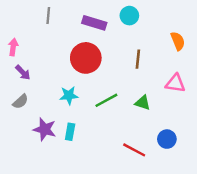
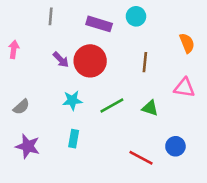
purple arrow: (23, 72) -> (61, 60), moved
purple star: (45, 129) -> (28, 146), moved

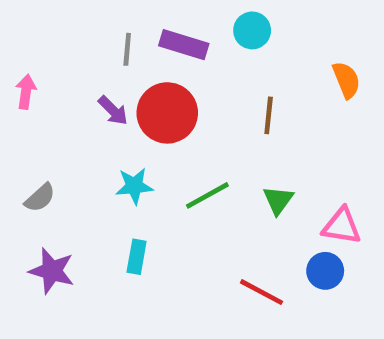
gray line: (51, 16) -> (127, 49), moved
pink triangle: (184, 88) -> (342, 226), moved
green triangle: (150, 108) -> (278, 200), turned 48

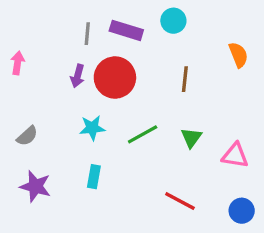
purple arrow: (113, 111) -> (78, 76), turned 60
blue circle: (325, 271) -> (242, 211), moved

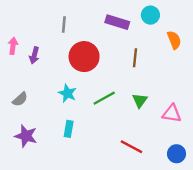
cyan circle: (173, 21) -> (150, 15), moved
purple rectangle: (126, 30) -> (117, 22), moved
purple arrow: (78, 76) -> (34, 55), moved
cyan star: (92, 128) -> (67, 93), turned 30

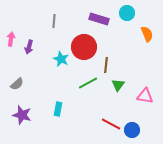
red circle: (84, 57) -> (84, 47), moved
brown line: (135, 58) -> (106, 65), moved
cyan star: (67, 93) -> (61, 59), moved
blue circle: (177, 154) -> (132, 130), moved

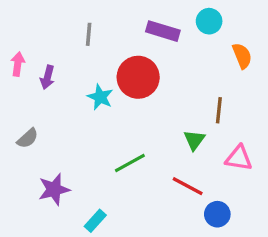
brown line: (106, 65) -> (219, 110), moved
green line: (88, 83) -> (130, 163), moved
cyan rectangle: (58, 109) -> (95, 221), moved, turned 32
purple star: (22, 115) -> (54, 189), moved, turned -30
red line: (111, 124) -> (188, 186), moved

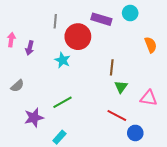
orange semicircle: (242, 56) -> (151, 45), moved
red circle: (138, 77) -> (78, 37), moved
brown line: (219, 110) -> (112, 67), moved
green line: (130, 163) -> (62, 102), moved

